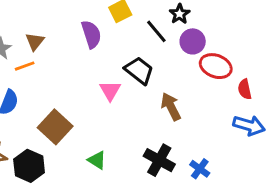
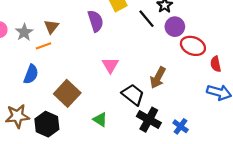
black trapezoid: (139, 70) -> (133, 95), moved
brown arrow: (171, 107) -> (158, 78), turned -125

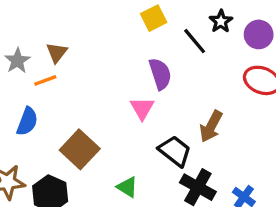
purple semicircle: (96, 21) -> (160, 74), moved
purple circle: (175, 27) -> (259, 34), moved

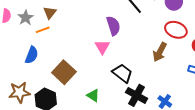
brown arrow: (211, 126) -> (160, 52), moved

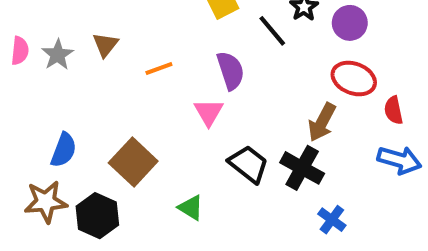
orange line: (43, 30) -> (159, 69), moved
blue semicircle: (32, 55) -> (64, 150), moved
black cross: (137, 95) -> (302, 168), moved

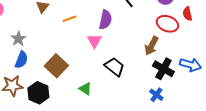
gray star: (58, 55) -> (18, 39), moved
purple semicircle: (231, 71) -> (105, 20), turned 30
red semicircle: (393, 110) -> (187, 14), moved
black cross: (302, 168) -> (163, 69), moved

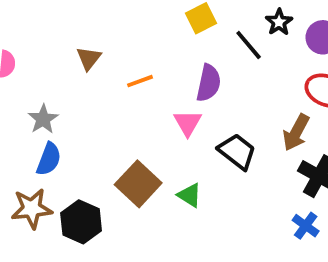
brown square: (56, 66) -> (138, 184), moved
black trapezoid: (114, 67) -> (237, 151), moved
green triangle: (85, 89) -> (190, 195), moved

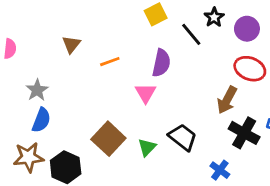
black trapezoid: (237, 151) -> (183, 137), moved
green triangle: (190, 195) -> (147, 147), turned 42
blue cross: (306, 226) -> (220, 170), moved

